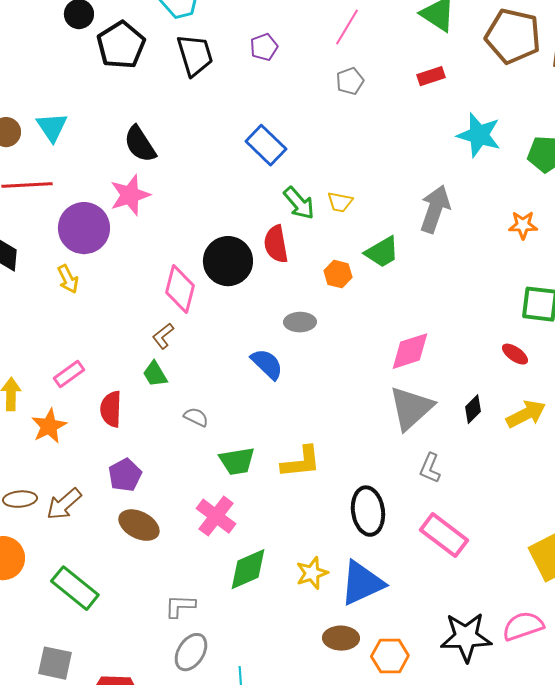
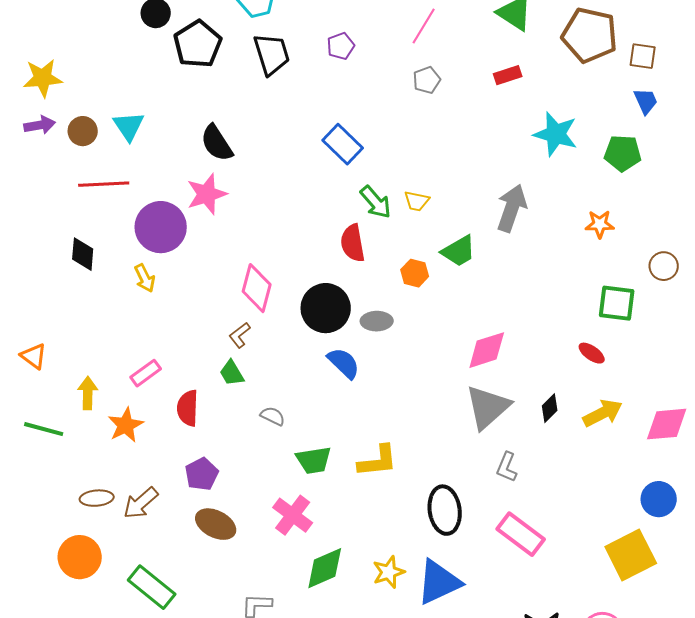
black circle: (228, 261) -> (326, 308), moved

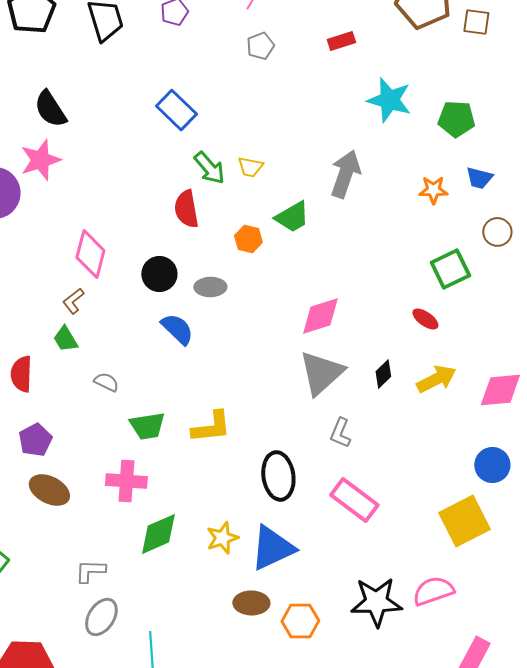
blue trapezoid: (646, 101) -> (479, 178), moved, turned 128
green square: (617, 303) -> (450, 269), turned -33
black circle: (326, 308) -> (159, 274), size x0.7
pink cross: (293, 515) -> (126, 481), turned -33

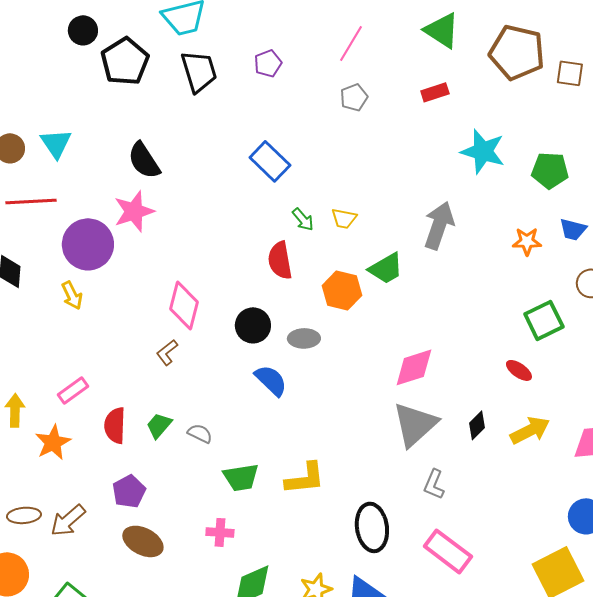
green arrow: (209, 168) -> (303, 219), size x0.7
orange hexagon: (248, 239) -> (342, 290), size x1.4
green trapezoid: (65, 339) -> (159, 425), moved, turned 72
pink cross: (126, 481) -> (220, 532), size x0.7

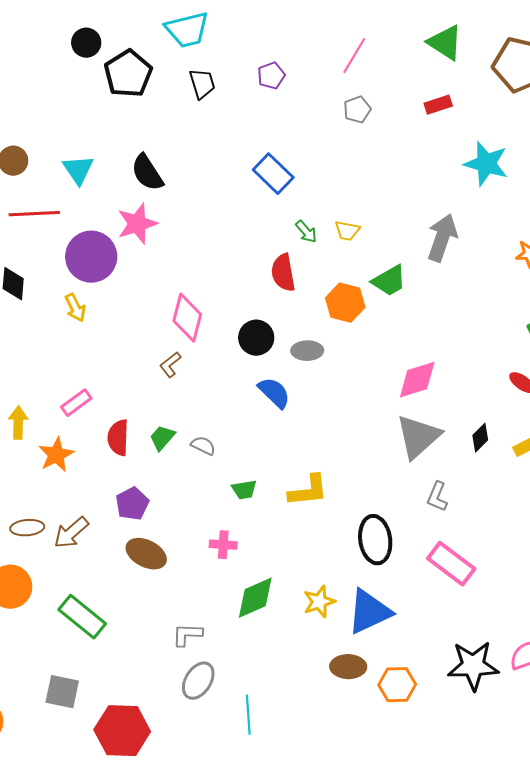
black trapezoid: (199, 71) -> (202, 84), size x0.7
cyan triangle: (56, 143) -> (78, 170), moved
green trapezoid: (241, 477) -> (244, 490), size x0.7

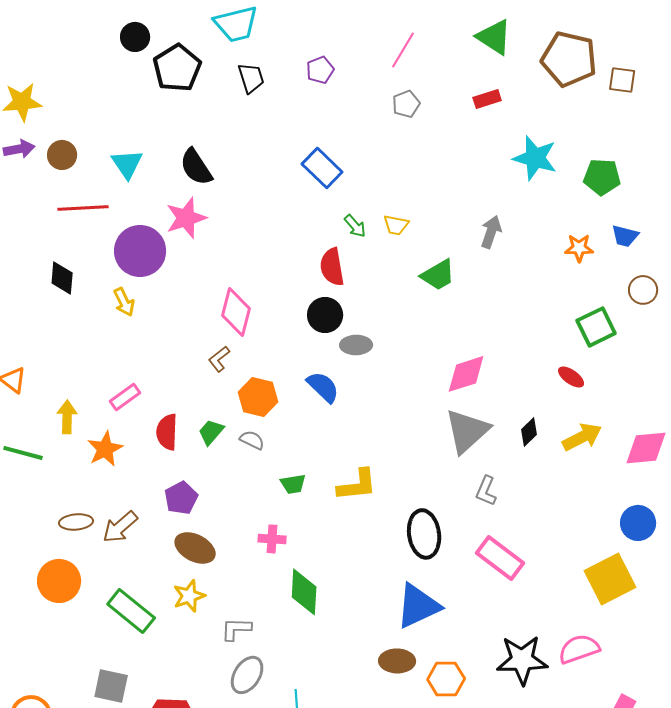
gray arrow: (442, 238) -> (491, 232), size x0.7
orange hexagon: (345, 303) -> (258, 397), moved
black circle: (256, 338) -> (325, 315), moved
green diamond: (255, 598) -> (304, 592), turned -63
yellow star: (319, 602) -> (189, 596), moved

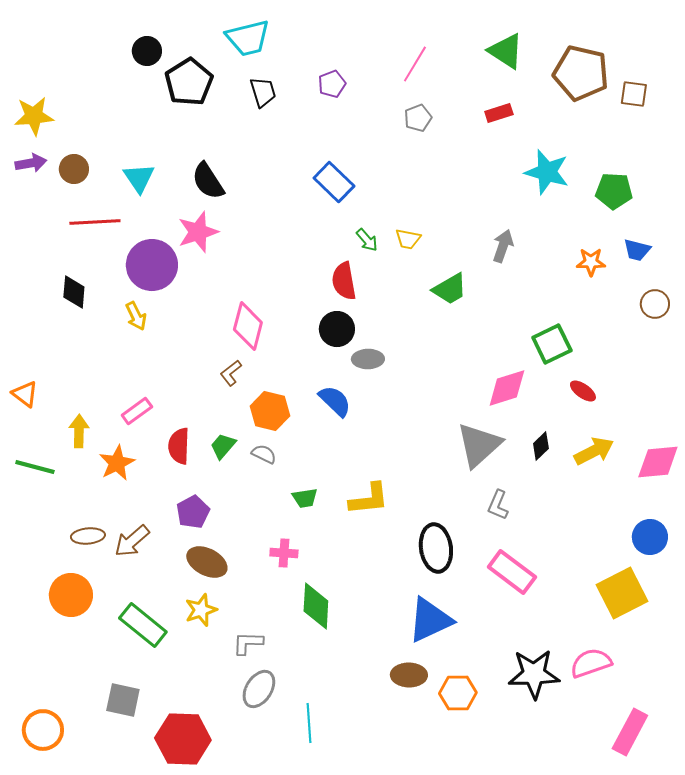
green square: (596, 327) -> (552, 344), moved
pink diamond: (466, 374) -> (507, 388), moved

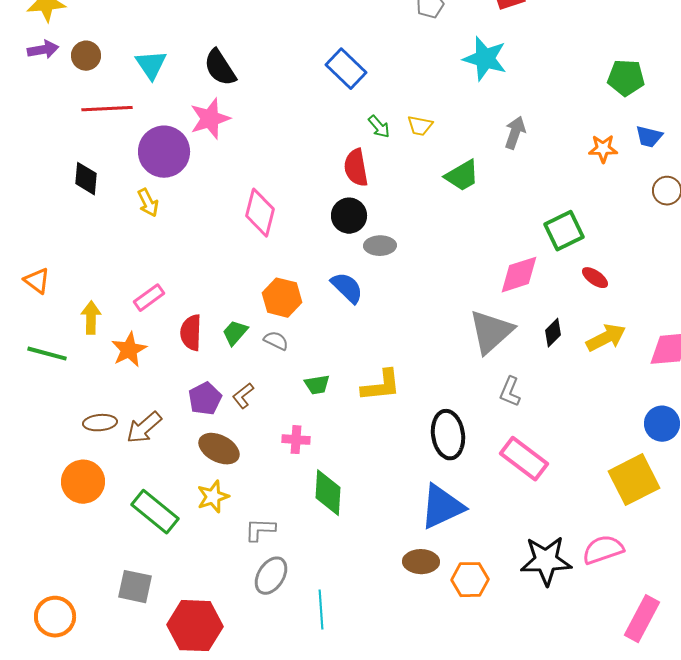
cyan star: (547, 172) -> (485, 59), moved
brown L-shape: (231, 373) -> (243, 396), moved

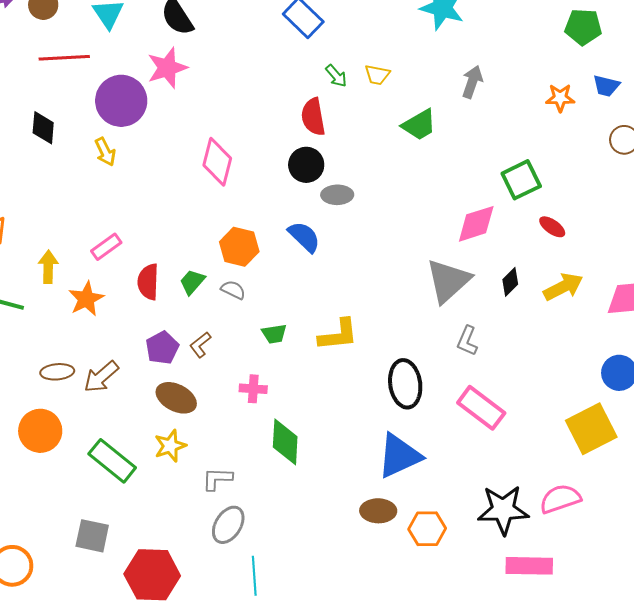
cyan line: (321, 610) -> (254, 576), moved
pink rectangle: (642, 619) -> (529, 566), moved, turned 63

